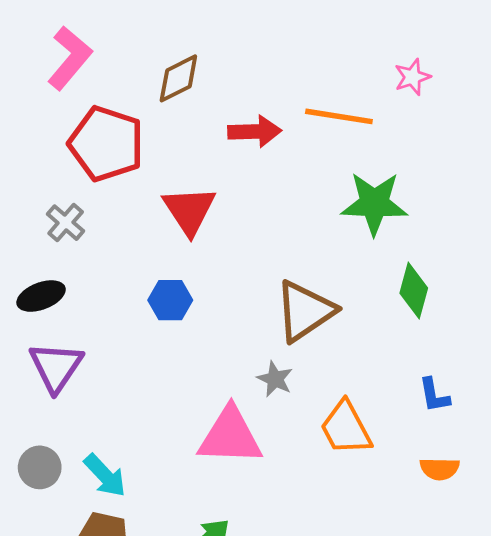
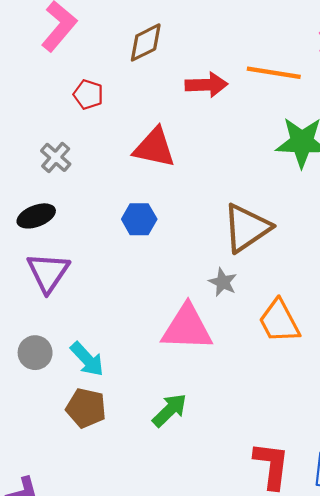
red pentagon: (106, 144) -> (88, 94), size x0.5
red triangle: (189, 210) -> (154, 148), turned -45

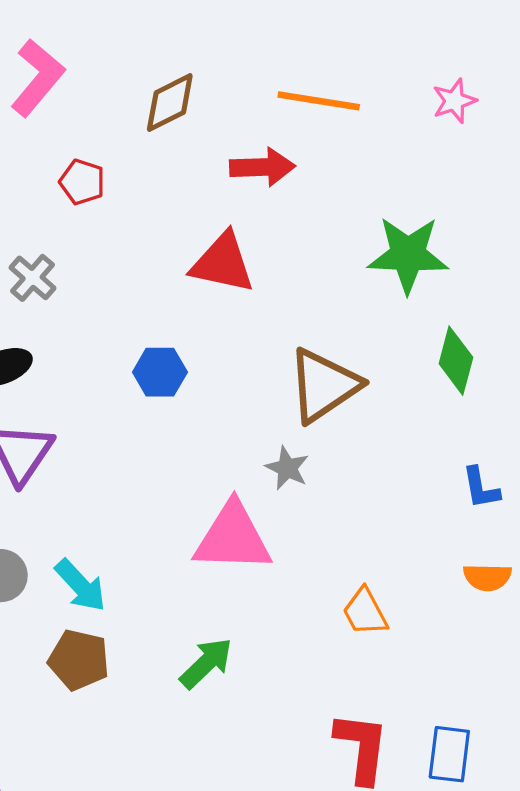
orange line: (274, 73) -> (319, 101), moved
red triangle: (154, 148) -> (223, 263), moved
orange trapezoid: (279, 321) -> (365, 612), moved, size x0.7

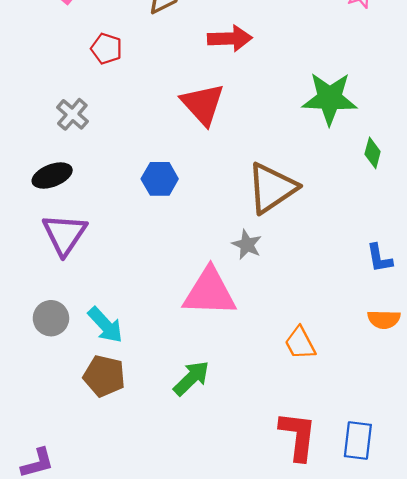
red triangle: (223, 263) -> (203, 104), turned 36
green diamond: (456, 361) -> (373, 153), moved, size x0.7

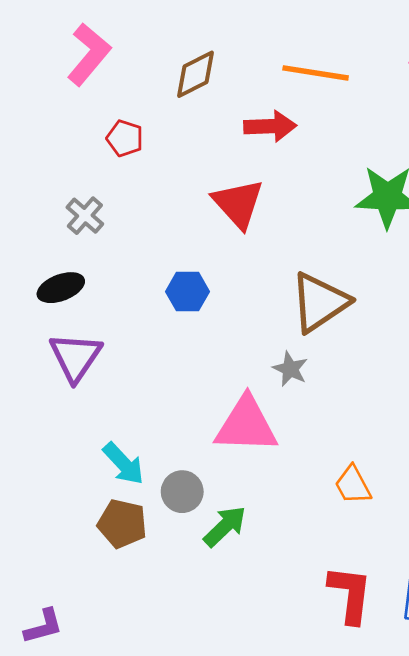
gray circle: (51, 318) -> (182, 492), moved

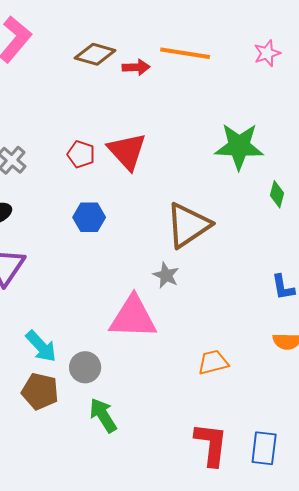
brown diamond: (196, 74) -> (95, 54), turned 42
red arrow: (270, 126) -> (136, 67), moved, size x0.7
red pentagon: (125, 138) -> (81, 154), moved
orange trapezoid: (353, 485) -> (213, 362), turned 104
green arrow: (225, 526) -> (103, 415), moved, turned -78

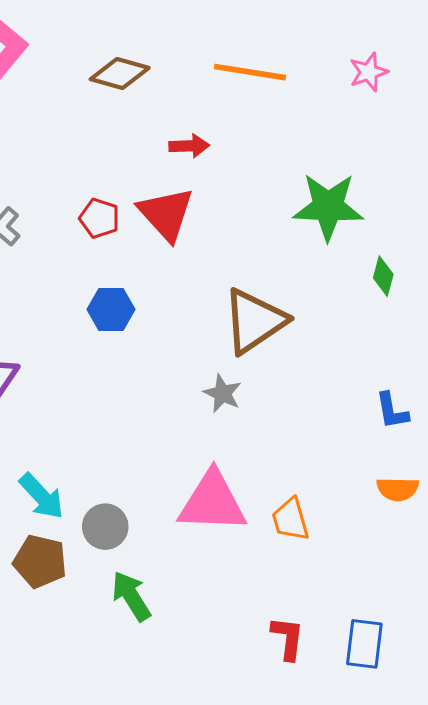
red arrow: (136, 67) -> (189, 146), moved
pink triangle: (133, 317) -> (212, 502), moved
orange trapezoid: (213, 362) -> (291, 519), turned -92
red L-shape: (211, 444) -> (288, 638), size x0.7

